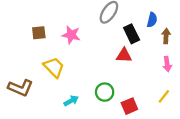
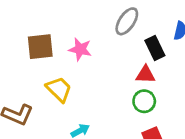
brown square: (39, 33) -> (40, 47), size x1.5
green circle: (105, 92) -> (144, 101), moved

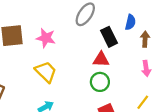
yellow trapezoid: (59, 89) -> (46, 72), moved

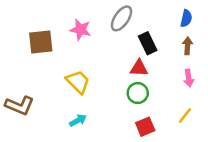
blue semicircle: (130, 22) -> (186, 18), moved
pink star: (46, 38) -> (80, 30), moved

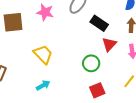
black rectangle: (148, 43) -> (99, 23), turned -30
red triangle: (139, 68) -> (109, 44), moved, turned -49

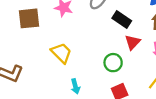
cyan arrow: (43, 85) -> (75, 86), moved, turned 104

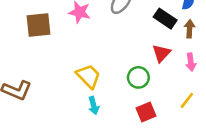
black rectangle: (122, 19) -> (165, 19), moved
yellow trapezoid: (61, 53) -> (88, 76), moved

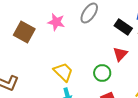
brown square: (39, 25) -> (24, 32), turned 35

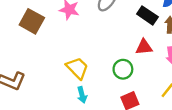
red triangle: (120, 54) -> (144, 47), turned 42

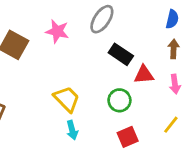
black rectangle: (147, 15) -> (121, 54), moved

